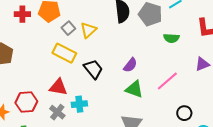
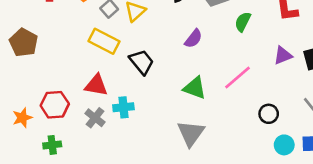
green semicircle: (171, 38) -> (243, 22), turned 112
purple semicircle: (130, 65) -> (193, 39), moved
black circle: (184, 113) -> (269, 114), moved

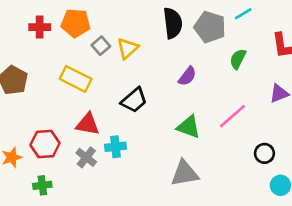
yellow rectangle: (104, 41) -> (76, 79), moved
black trapezoid: (142, 62) -> (134, 100), turned 88
gray triangle: (191, 133) -> (185, 173), turned 44

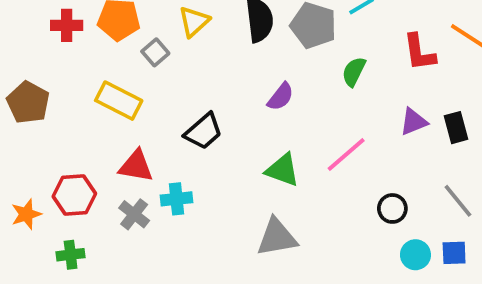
yellow triangle: (127, 48) -> (194, 22), moved

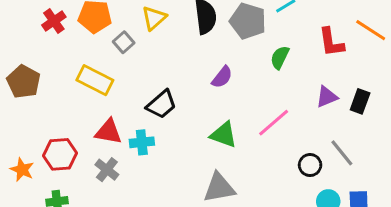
red cross: (67, 25) -> (54, 21), turned -35
black rectangle: (456, 128) -> (360, 101), turned 35
cyan cross: (177, 199) -> (142, 142), moved
gray line: (458, 201) -> (342, 153), moved
orange star: (26, 214) -> (22, 170), turned -30

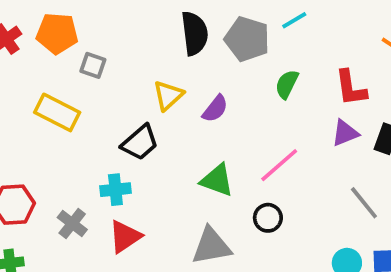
yellow triangle: (154, 18) -> (168, 95), moved
gray square: (124, 42) -> (93, 65), turned -30
red L-shape: (331, 42) -> (351, 88), moved
red triangle: (108, 132) -> (125, 237), moved, turned -44
black circle: (310, 165) -> (268, 218), moved

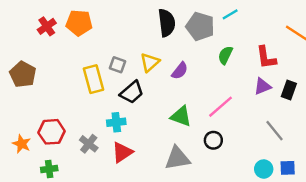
gray square: (93, 65) -> (117, 65), moved
yellow rectangle: (57, 112) -> (93, 79), moved, turned 48

